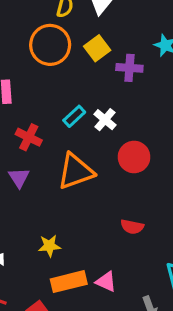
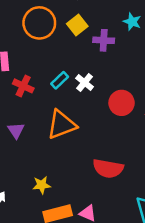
red cross: (29, 137) -> (23, 86), moved
red circle: (134, 157) -> (122, 103), moved
red semicircle: (132, 227) -> (108, 168), size x1.6

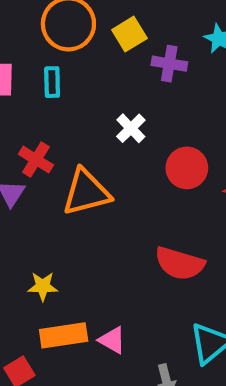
cyan rectangle: (60, 80) -> (52, 82), moved, turned -54
red cross: (23, 86) -> (36, 160), moved
red semicircle: (108, 168) -> (180, 263), moved

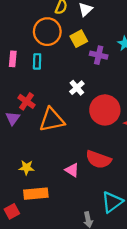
red circle: (187, 168) -> (105, 110), size x1.4
pink triangle: (112, 340) -> (72, 170), moved

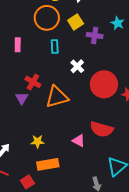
cyan rectangle: (37, 61) -> (55, 47), moved

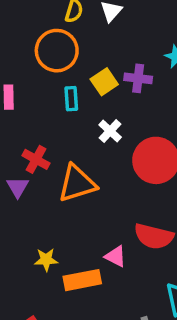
yellow square: (76, 22) -> (104, 82), moved
orange rectangle: (48, 164) -> (82, 280), moved

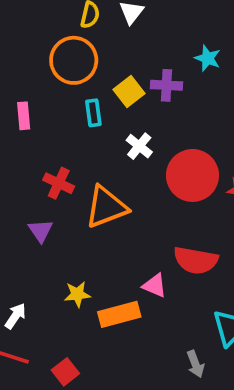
purple triangle: (18, 187) -> (41, 231), moved

